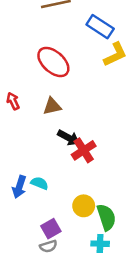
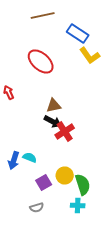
yellow L-shape: (115, 54) -> (90, 56), turned 80
brown triangle: (52, 106) -> (54, 106), moved
purple square: (51, 229) -> (44, 182), moved

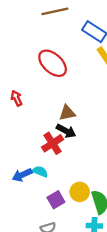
red cross: (65, 132) -> (53, 143), moved
blue arrow: (14, 160) -> (22, 175), turned 48

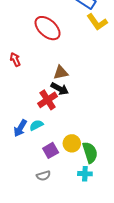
cyan semicircle: (40, 172) -> (36, 125), turned -48
blue arrow: (22, 175) -> (20, 128), turned -36

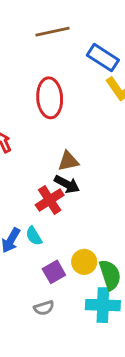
red ellipse: (48, 28) -> (50, 98), turned 44
cyan semicircle: (36, 125) -> (34, 236), turned -96
cyan cross: (85, 174) -> (103, 305), size x1.6

